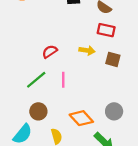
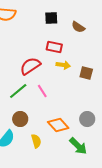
red rectangle: (106, 30) -> (54, 47), moved
red semicircle: (50, 52) -> (30, 66), size x1.5
pink line: (63, 80) -> (42, 91), turned -32

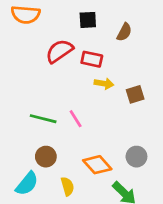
brown semicircle: (78, 27) -> (124, 32), turned -96
red semicircle: (30, 66) -> (59, 51), moved
brown square: (86, 73) -> (135, 94), turned -32
green line: (18, 91) -> (43, 119), turned 54

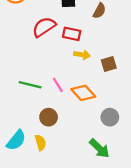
brown circle: (46, 157) -> (49, 117), moved
orange diamond: (97, 165) -> (83, 93), moved
yellow semicircle: (67, 186) -> (40, 143), moved

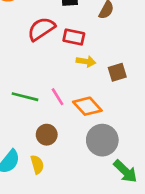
gray circle: (110, 117) -> (102, 140), moved, size x1.5
green arrow: (99, 148) -> (125, 171), moved

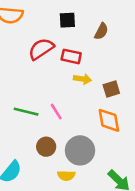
orange diamond: (87, 106) -> (109, 120), moved, turned 32
gray circle: (102, 140) -> (80, 150), moved
yellow semicircle: (37, 165) -> (66, 176), moved, turned 108

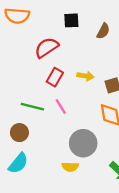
red rectangle: (71, 56) -> (55, 77), moved, turned -72
brown circle: (46, 147) -> (19, 133), moved

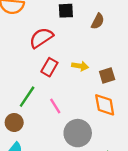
green line: (32, 107) -> (27, 97), turned -70
pink line: (61, 107) -> (55, 106), moved

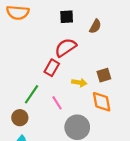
red semicircle: (41, 38) -> (66, 48), moved
yellow arrow: (80, 66) -> (79, 83), moved

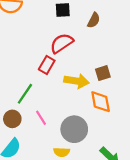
yellow arrow: (79, 83) -> (77, 81), size x1.5
pink line: (57, 103) -> (41, 118), moved

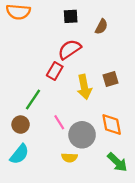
yellow arrow: (77, 81) -> (84, 87), turned 70
orange diamond: (101, 102) -> (112, 125), moved
pink line: (41, 118) -> (59, 122), moved

